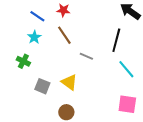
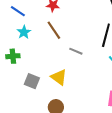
blue line: (37, 16) -> (18, 11), moved
green cross: (23, 61) -> (13, 56), turned -32

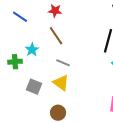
cyan star: (24, 32) -> (32, 50), moved
gray line: (76, 51) -> (63, 63), moved

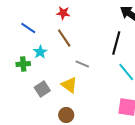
blue line: (20, 17) -> (28, 28), moved
gray line: (63, 63) -> (82, 64), moved
gray square: (34, 87) -> (42, 89), turned 35

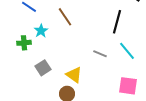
gray line: (82, 64) -> (100, 54), moved
yellow triangle: (69, 85) -> (74, 75), moved

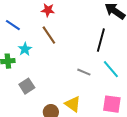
yellow triangle: (74, 75) -> (73, 104), moved

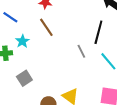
gray line: (84, 72) -> (81, 51), moved, turned 40

